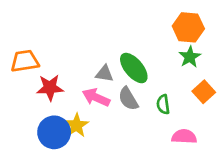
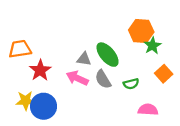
orange hexagon: (188, 27) -> (141, 31), moved
red star: (50, 88) -> (40, 70), turned -30
green semicircle: (163, 104) -> (131, 84), turned -96
yellow star: (76, 125) -> (26, 101), moved, turned 30

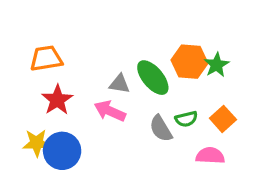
orange hexagon: (141, 31) -> (189, 62), moved
orange trapezoid: (20, 49) -> (46, 58), moved
orange square: (164, 74) -> (223, 119), moved
gray semicircle: (103, 79) -> (161, 129), moved

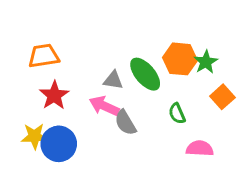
green semicircle: (186, 119) -> (177, 114), turned 80
orange square: (223, 119) -> (222, 97), moved
gray semicircle: (161, 129) -> (125, 123), moved

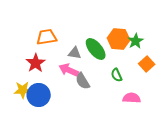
orange trapezoid: (44, 56) -> (47, 37), moved

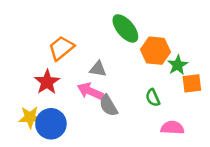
orange trapezoid: (47, 37) -> (61, 48), turned -30
green star: (136, 41) -> (178, 65), moved
green ellipse: (96, 49) -> (125, 28), moved
orange square: (147, 64) -> (192, 83), turned 35

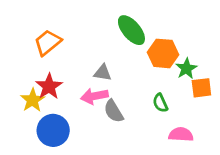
orange trapezoid: (61, 48) -> (48, 42), moved
pink arrow: (90, 91) -> (94, 96), turned -35
yellow star: (30, 117) -> (33, 100), moved, turned -30

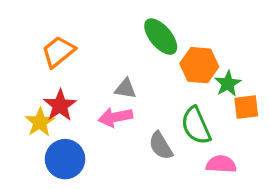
green semicircle: (160, 103) -> (196, 126), size x1.6
gray semicircle: (114, 111) -> (161, 146), moved

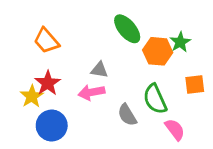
orange trapezoid: (58, 52) -> (46, 41), turned -92
green star: (228, 84) -> (180, 42), moved
pink semicircle: (221, 164) -> (175, 129), turned 50

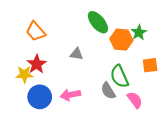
pink arrow: (91, 92) -> (70, 95), moved
yellow star: (32, 96) -> (24, 74), turned 30
gray semicircle: (127, 115) -> (108, 91), moved

